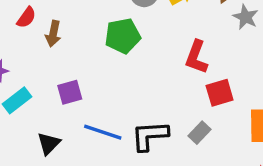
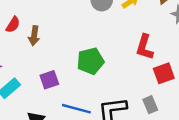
green pentagon: (123, 36) -> (90, 61), moved
gray rectangle: (199, 133) -> (150, 105), turned -63

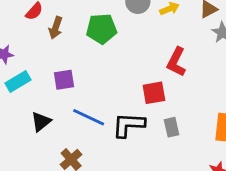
green pentagon: (90, 61) -> (102, 29), moved
red square: (164, 73) -> (154, 93), moved

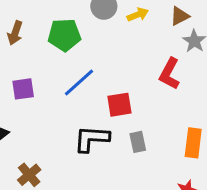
red L-shape: (176, 62) -> (170, 74), moved
blue line: (89, 117) -> (79, 82), moved, turned -68

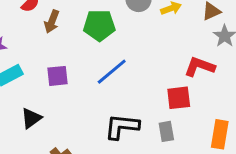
red L-shape: (170, 74) -> (199, 67), turned 80
red square: (119, 105) -> (179, 98), moved

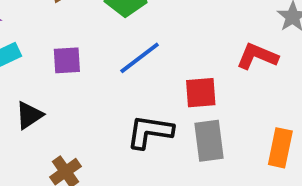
red square: (179, 98) -> (201, 93), moved
gray rectangle: (166, 131) -> (209, 141), size x1.5

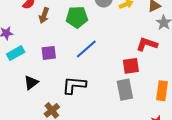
red square: (201, 93) -> (131, 66), moved
black L-shape: (150, 132) -> (74, 85), moved

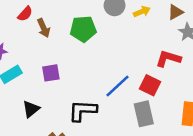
brown arrow: (44, 15) -> (44, 28), turned -42
blue line: (86, 49) -> (118, 86), moved
red square: (131, 66) -> (150, 85), turned 36

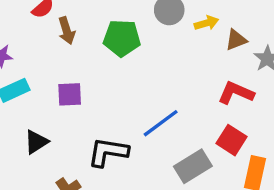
brown triangle: (175, 12) -> (236, 40), moved
red square: (150, 85) -> (231, 140), moved
gray rectangle: (144, 114) -> (193, 166), turned 65

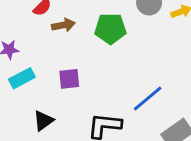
brown arrow: (67, 31) -> (63, 25), turned -80

